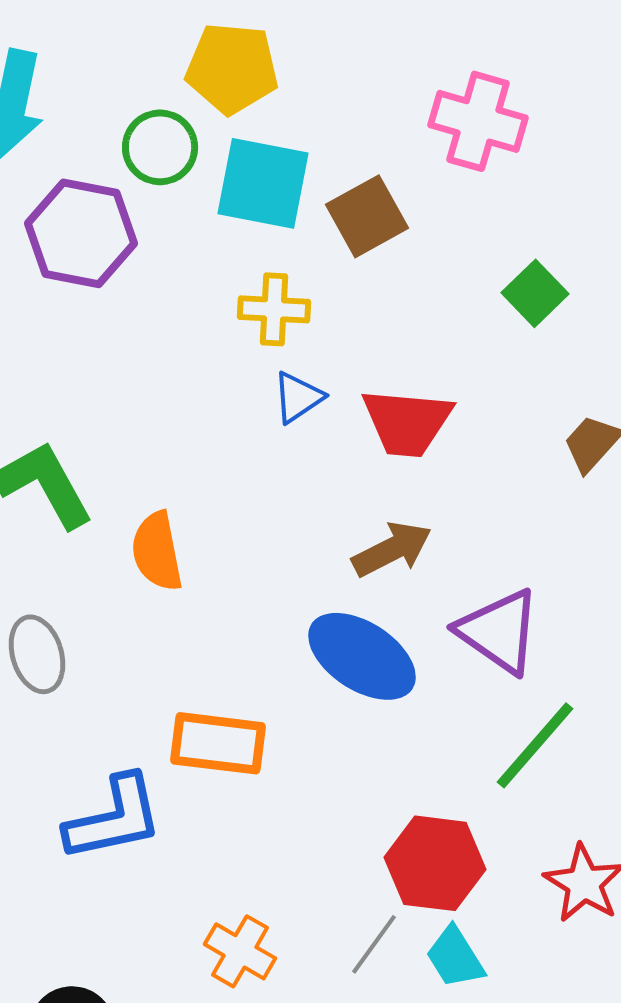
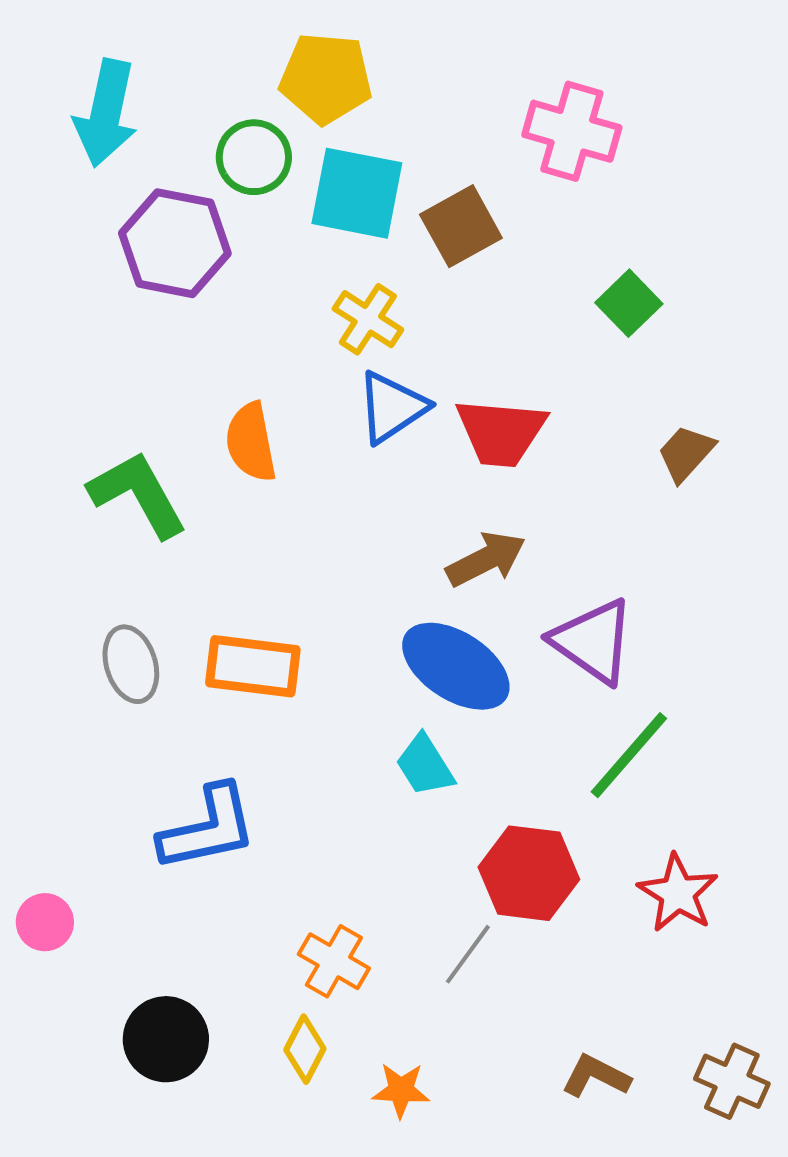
yellow cross: (274, 309) -> (368, 319), turned 30
blue triangle: (298, 397) -> (392, 407), size x1.4
orange semicircle: (157, 551) -> (251, 442), moved
orange rectangle: (218, 743) -> (253, 666), moved
cyan trapezoid: (455, 957) -> (425, 765), moved

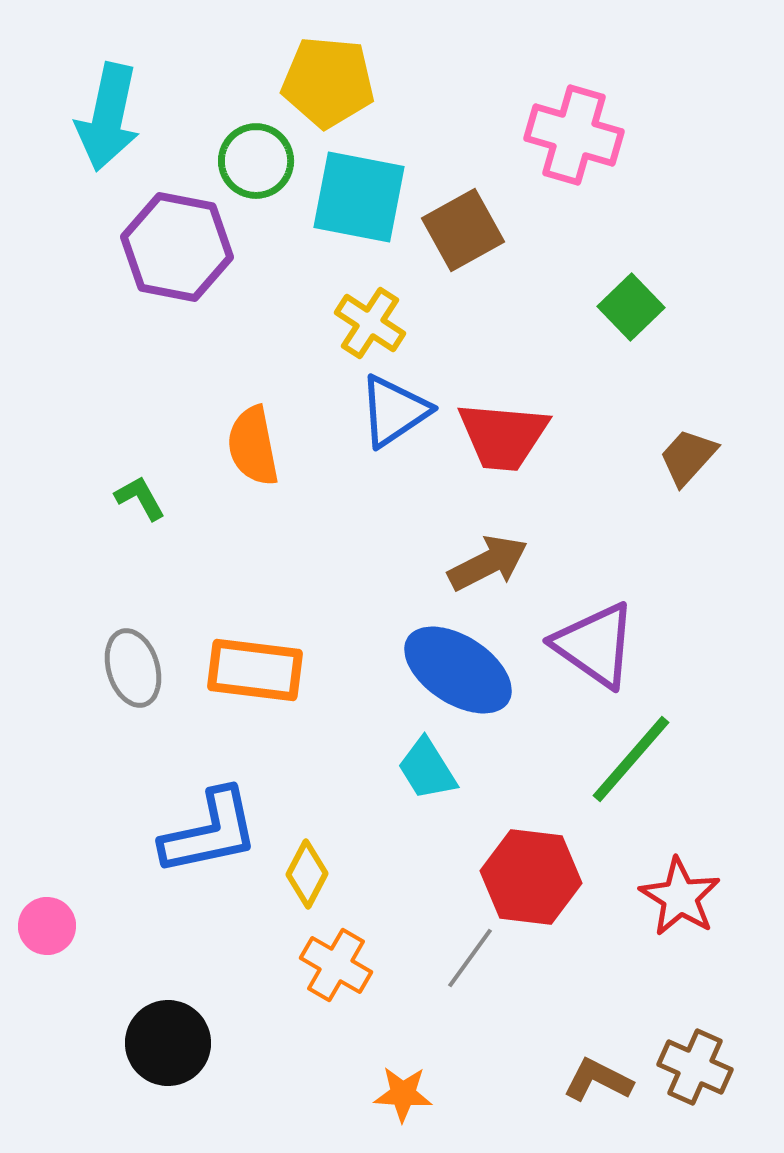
green L-shape: (138, 494) -> (140, 498), size x0.5
yellow diamond: (305, 1049) -> (307, 874), moved
brown cross: (732, 1081) -> (695, 1067), moved

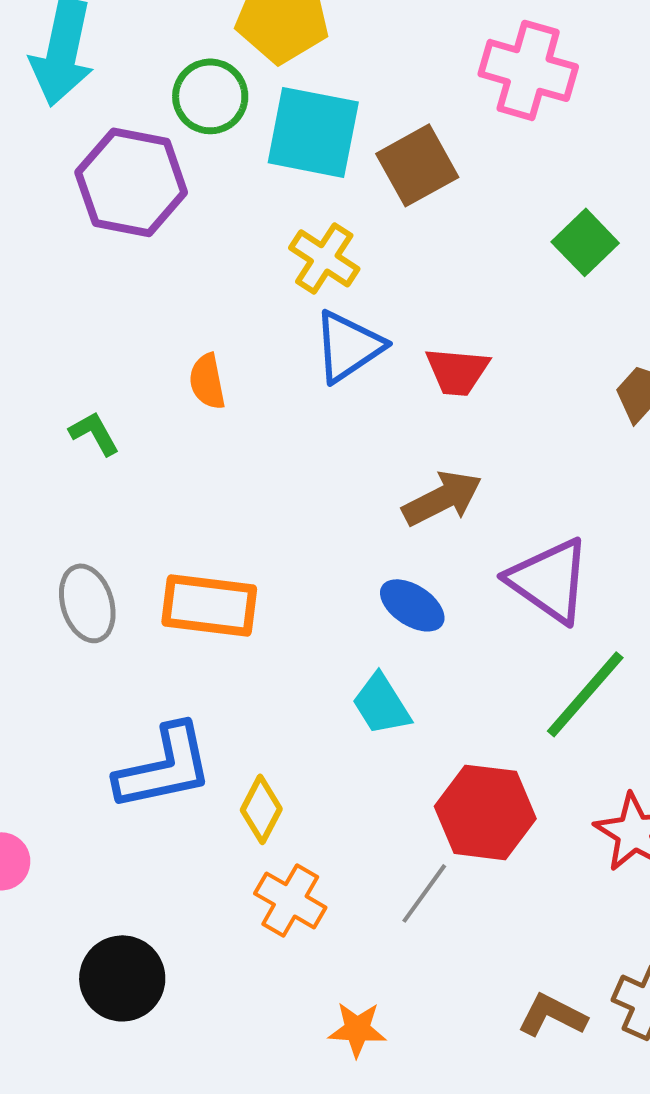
red trapezoid: (503, 436) -> (457, 371), size x0.7
orange semicircle: (253, 446) -> (207, 381), size x0.7
blue ellipse: (458, 670) -> (412, 605), size x0.6

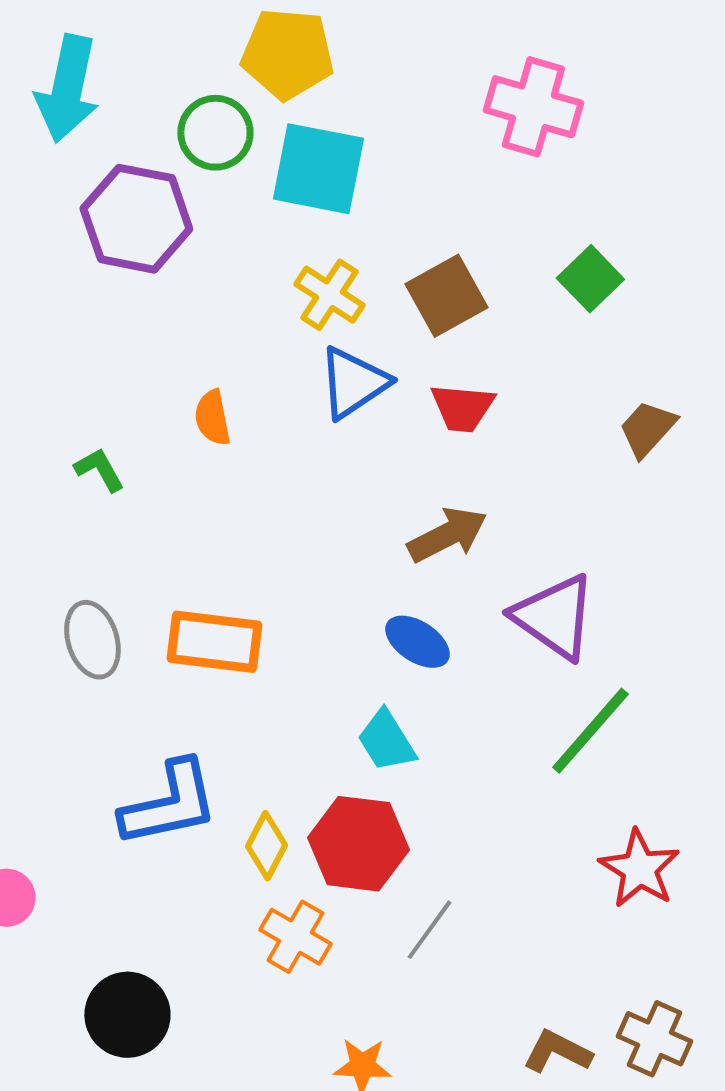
brown square: (417, 165) -> (446, 296), moved
red hexagon: (485, 812) -> (358, 844), moved

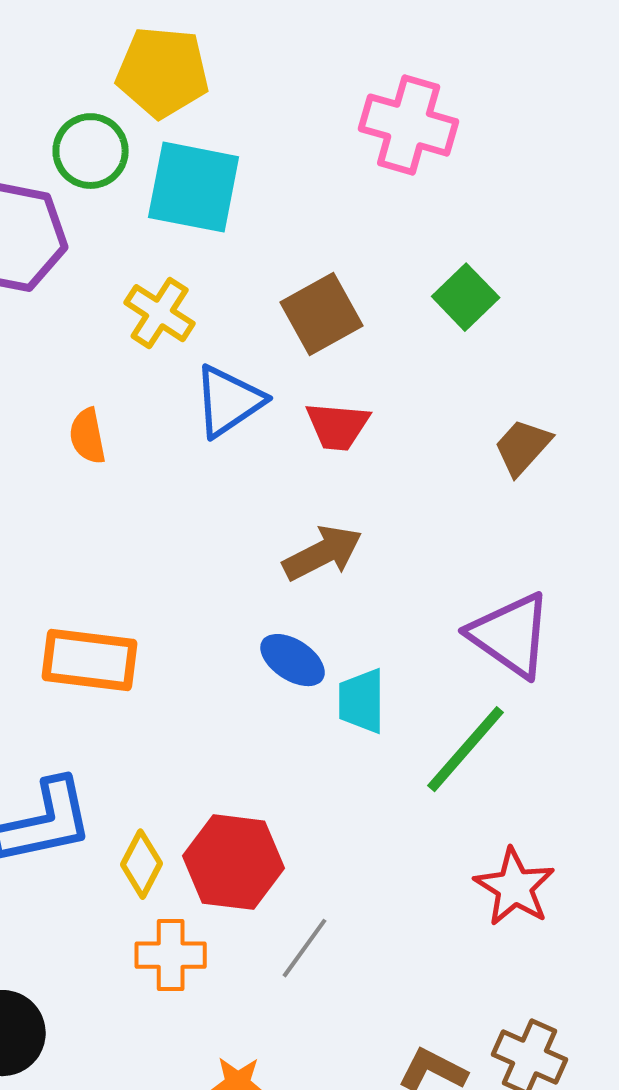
yellow cross: (329, 295) -> (160, 313), moved
purple triangle: (554, 617) -> (511, 635), moved
cyan trapezoid: (386, 741) -> (362, 701), moved, turned 32
orange cross: (295, 937) -> (171, 955), turned -30

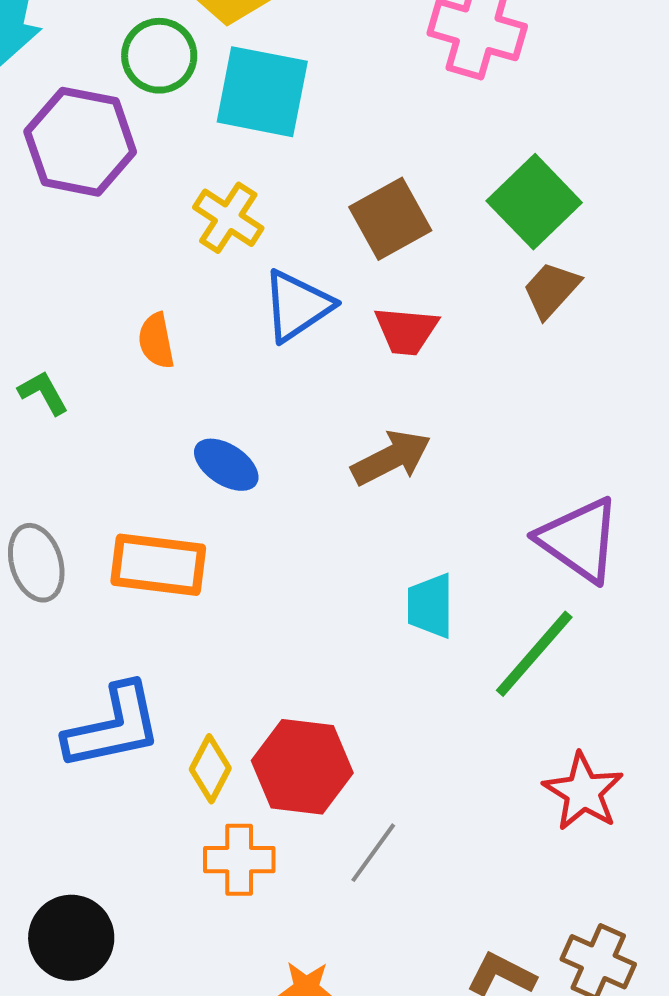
green square: (466, 297) -> (534, 202), size x1.4
brown trapezoid: (523, 447) -> (551, 290), moved
blue ellipse: (293, 660) -> (226, 465), moved

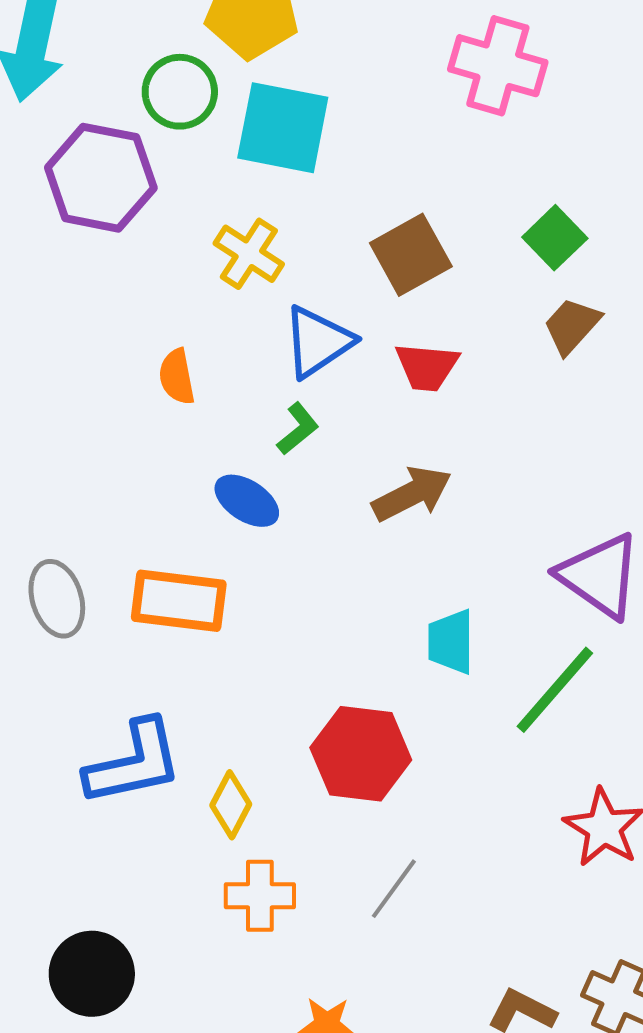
green square: (534, 202) -> (555, 238), size x0.7
green L-shape: (43, 393) -> (298, 429), moved, turned 80
red hexagon: (302, 767) -> (361, 754), moved

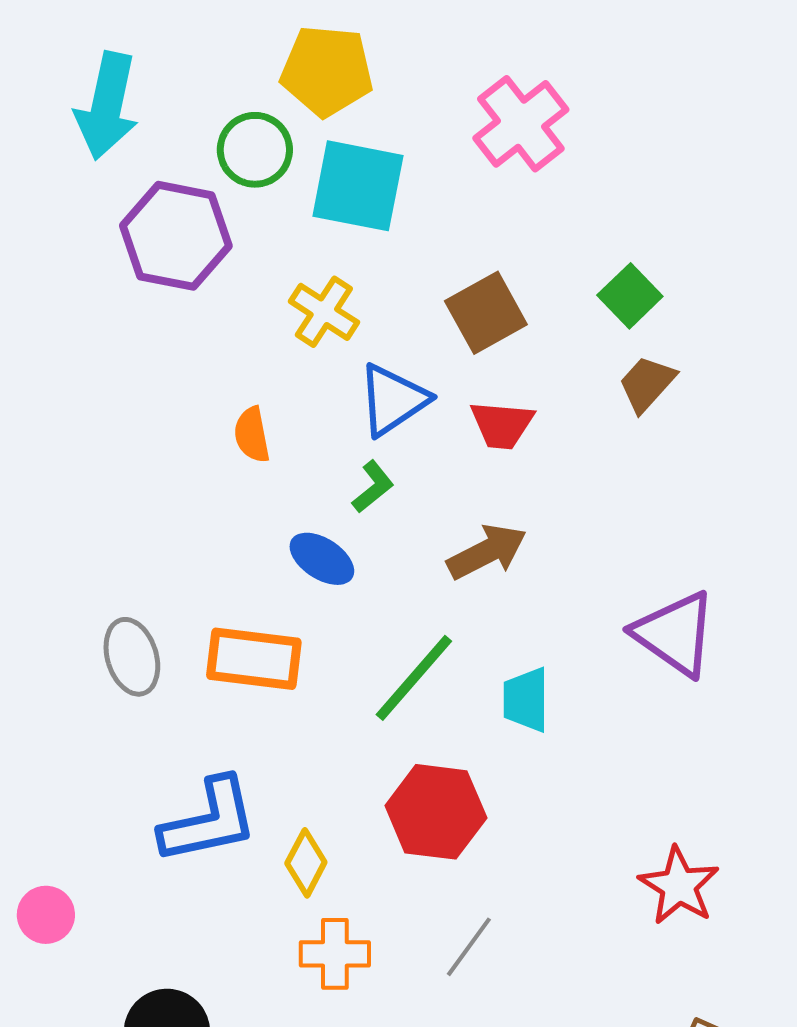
pink cross: (498, 66) -> (521, 124), moved, turned 36
green line: (555, 690) -> (414, 678), moved

